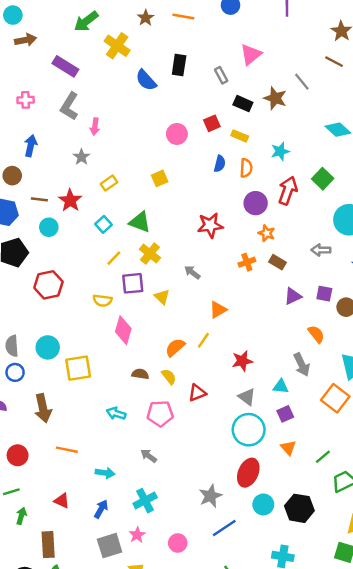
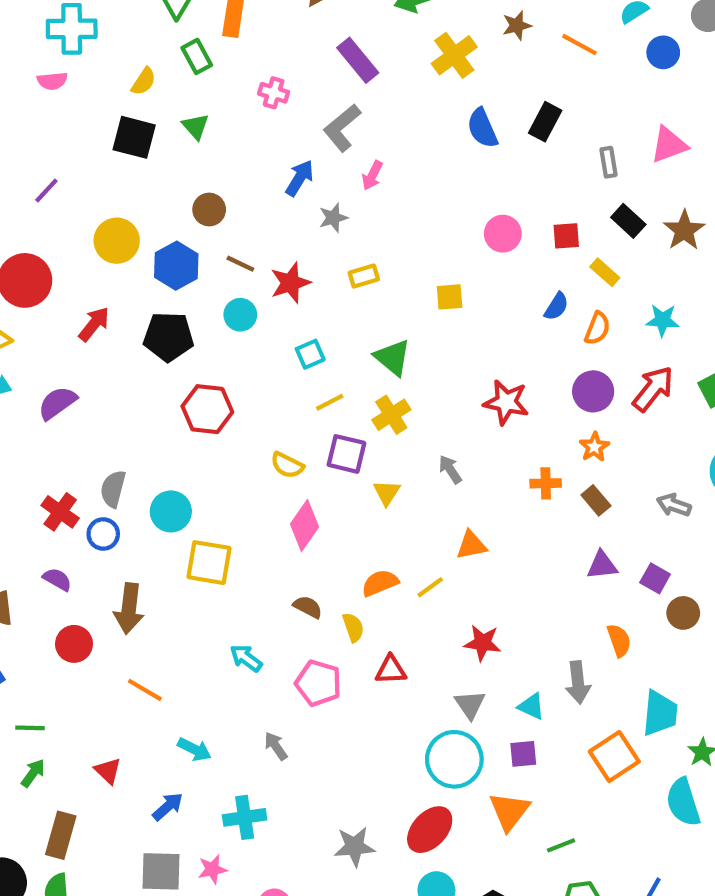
blue arrow: (31, 146) -> (300, 178), moved
cyan square: (103, 224) -> (310, 354), moved
orange triangle: (288, 448) -> (509, 811), size x1.5
red circle: (18, 455) -> (74, 644), moved

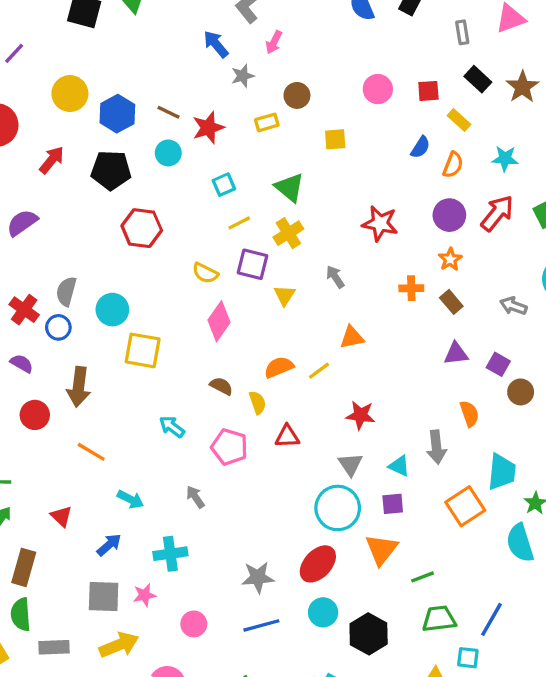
blue arrow: (300, 178) -> (216, 44), turned -72
brown circle: (209, 210) -> (297, 95), moved

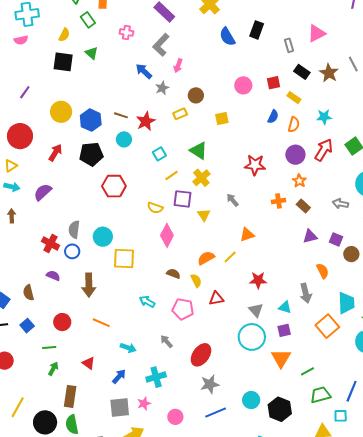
red circle: (35, 415) -> (62, 322), moved
red ellipse: (318, 564) -> (201, 355), moved

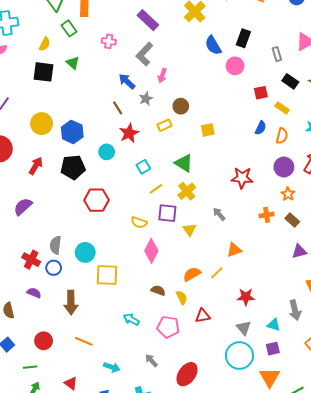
pink circle: (243, 85) -> (235, 66), moved
brown line: (121, 115) -> (118, 108), moved, turned 40

